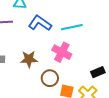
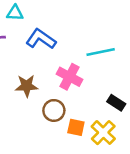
cyan line: (72, 27) -> (101, 52), moved
black rectangle: (98, 72) -> (116, 103), turned 56

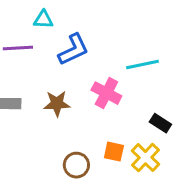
blue L-shape: (41, 39) -> (73, 50), turned 120
brown circle: (54, 110) -> (76, 165), moved

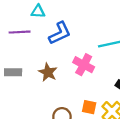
brown star: (57, 104) -> (48, 72), turned 30

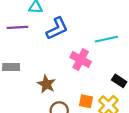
brown star: (48, 72) -> (46, 84), moved

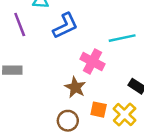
purple line: (17, 27) -> (20, 24), turned 72
brown star: (46, 84) -> (75, 87), moved

